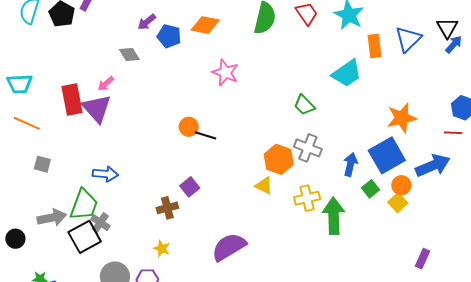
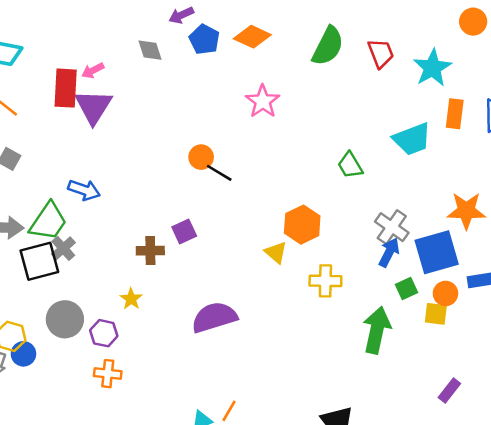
pink arrow: (106, 84) -> (93, 71), moved
gray cross: (308, 148) -> (392, 227), moved
yellow square: (398, 203) -> (436, 314), turned 36
green arrow: (334, 216) -> (377, 330), moved

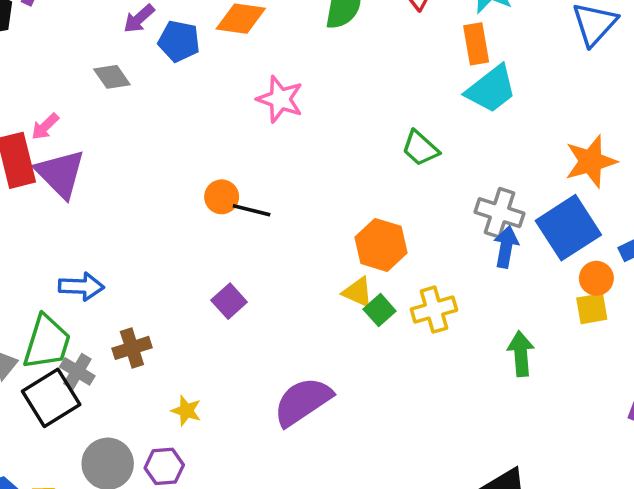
orange rectangle: (455, 114) -> (476, 44), moved
brown cross: (150, 251) -> (132, 348), moved
green square: (406, 289) -> (380, 310), moved
green arrow: (377, 330) -> (521, 354), size x0.7

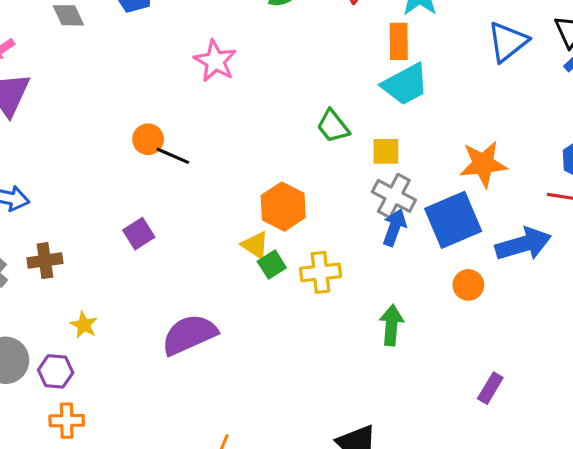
orange circle: (596, 278) -> (468, 285), moved
yellow square: (592, 309) -> (386, 151), moved

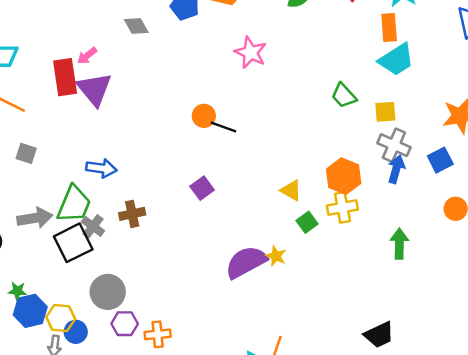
orange hexagon: (283, 207) -> (344, 176), moved
blue square: (453, 220) -> (440, 160), size x0.6
green square: (272, 265) -> (307, 222), moved
yellow star: (84, 325) -> (276, 256), moved
purple hexagon: (56, 371) -> (125, 324), moved

